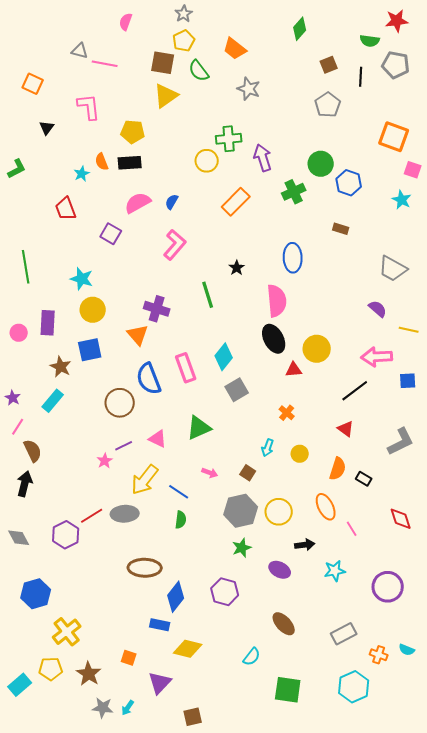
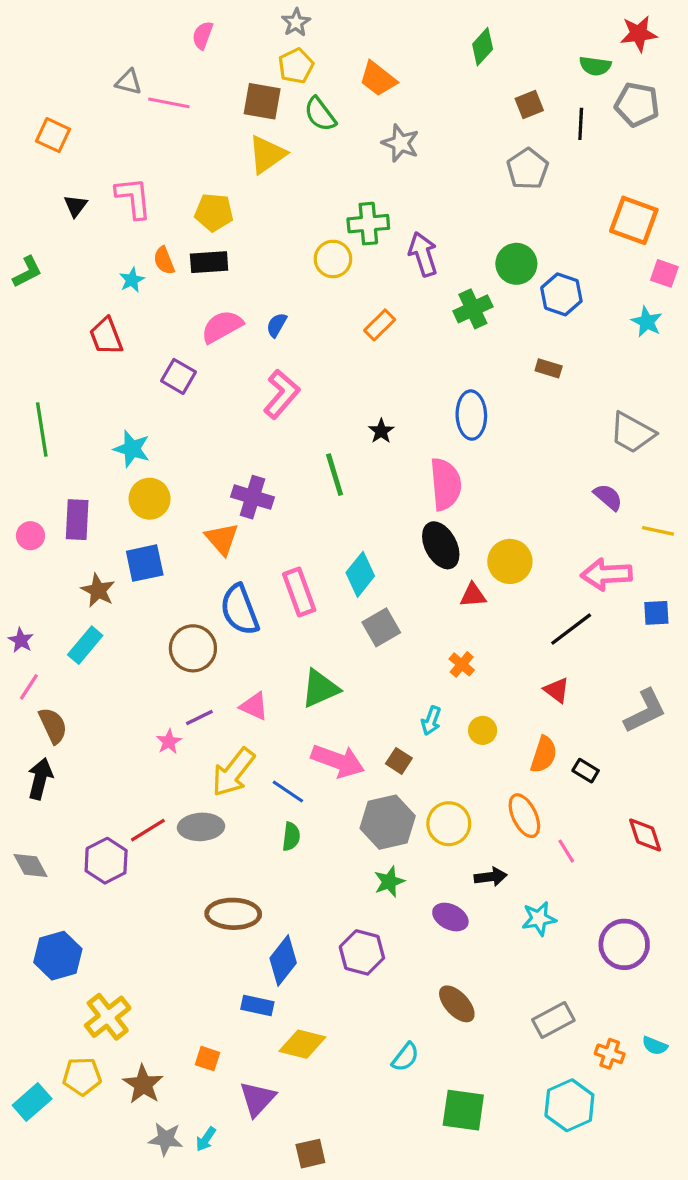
pink L-shape: (89, 107) -> (133, 198), moved
orange rectangle: (236, 202) -> (380, 325), size x0.7
pink arrow: (210, 473) -> (338, 761), size x2.0

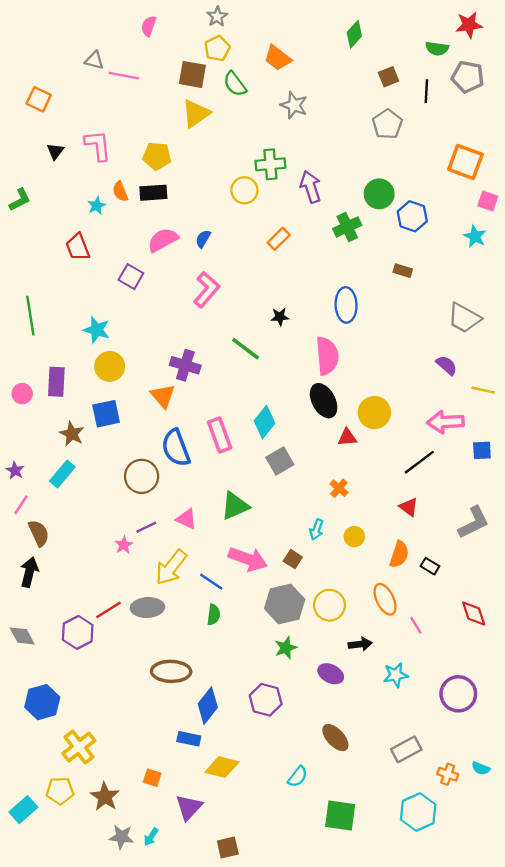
black star: (381, 431) -> (280, 317), turned 30
green line: (335, 475) -> (246, 349), turned -36

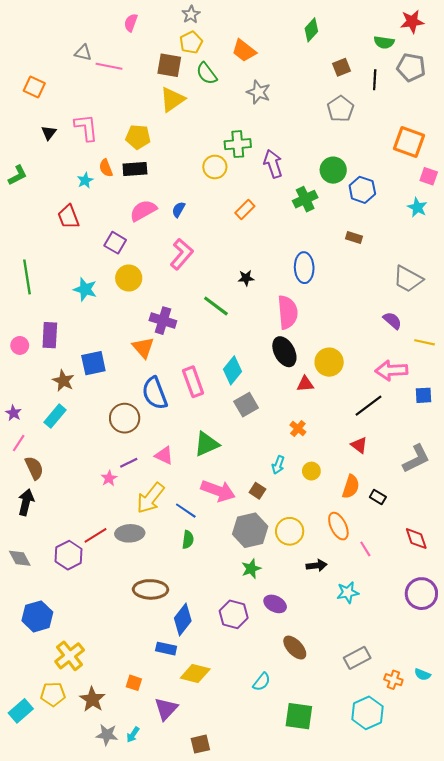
yellow circle: (110, 366) -> (129, 278), moved
purple ellipse: (331, 674) -> (275, 604), moved
purple circle: (458, 694) -> (421, 594), moved

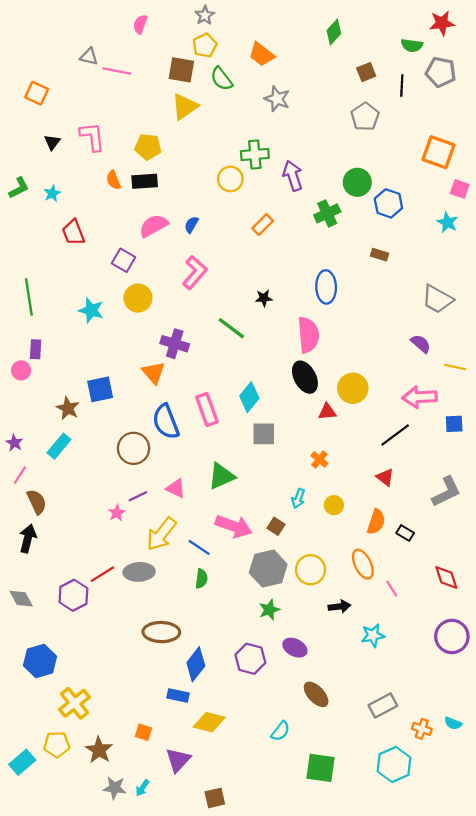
cyan star: (85, 180) -> (52, 193), moved
purple rectangle: (50, 335) -> (36, 349), moved, size x0.7
gray square: (246, 405) -> (264, 434), turned 30

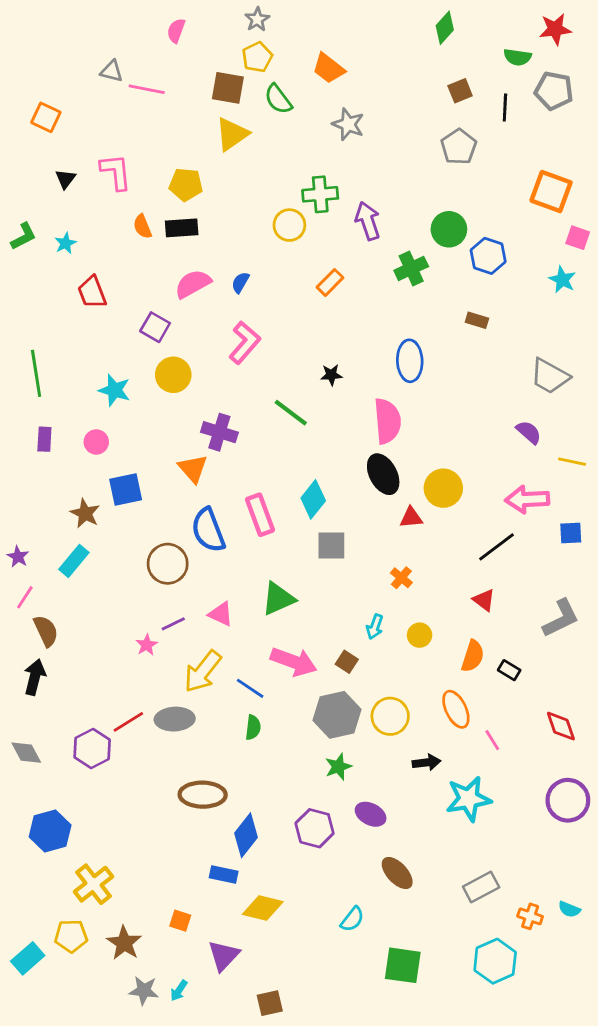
green diamond: (334, 32) -> (445, 28), moved
pink circle: (21, 370) -> (96, 442), moved
cyan star: (373, 635) -> (469, 799), size x1.5

